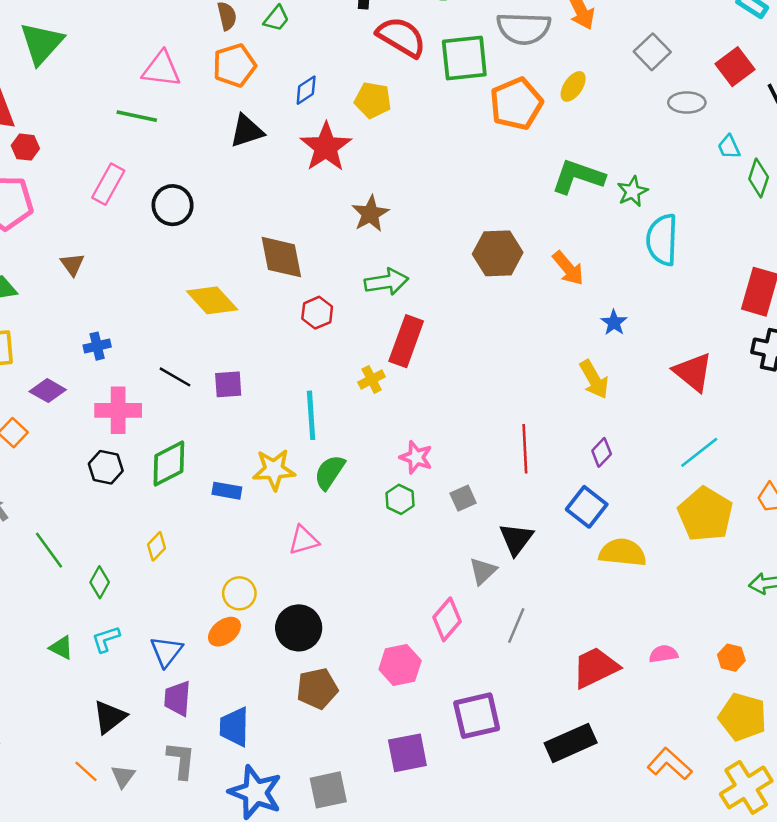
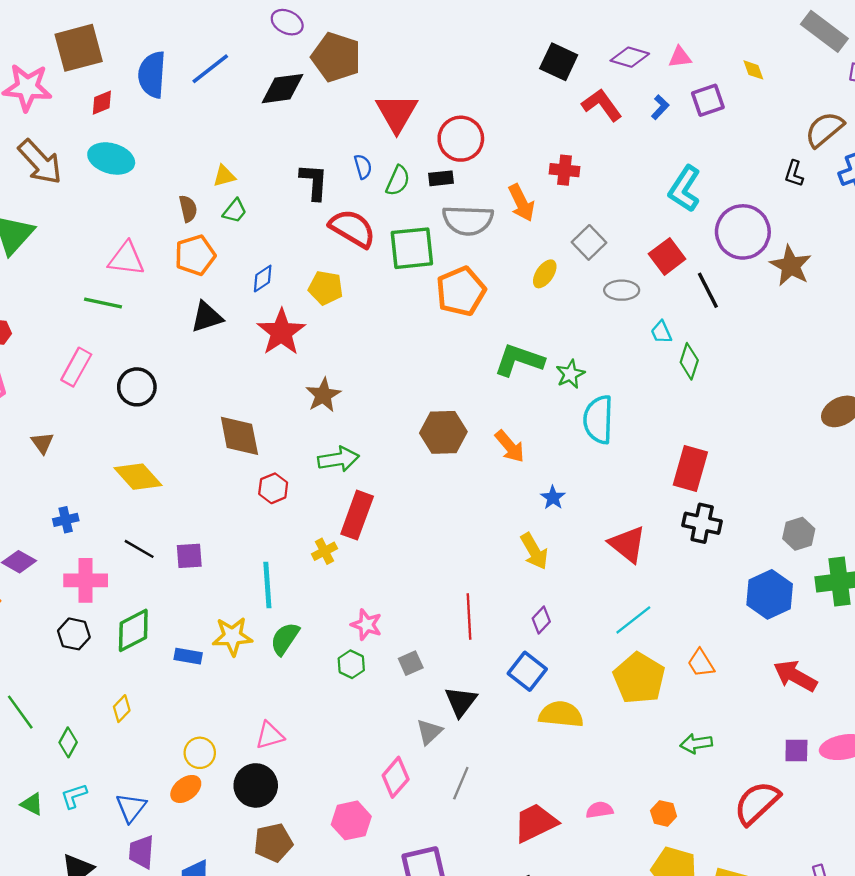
yellow ellipse: (573, 86) -> (545, 274), moved
yellow diamond: (212, 300) -> (138, 477), moved
pink triangle: (304, 540) -> (270, 735), moved

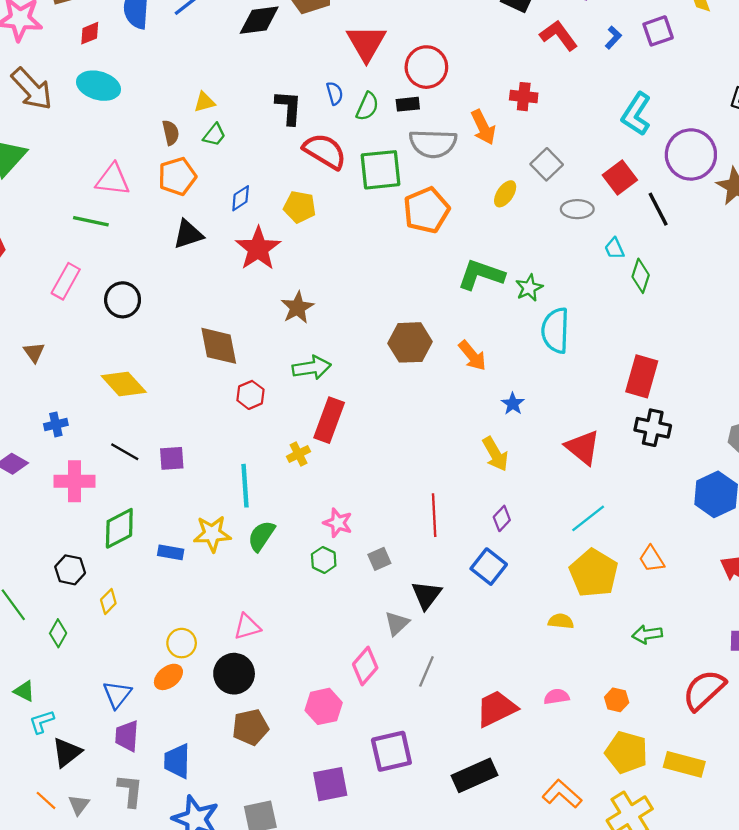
black hexagon: (74, 634) -> (70, 570), moved
yellow semicircle: (561, 714) -> (561, 621), moved, size x0.6
cyan L-shape: (74, 796) -> (42, 722), moved

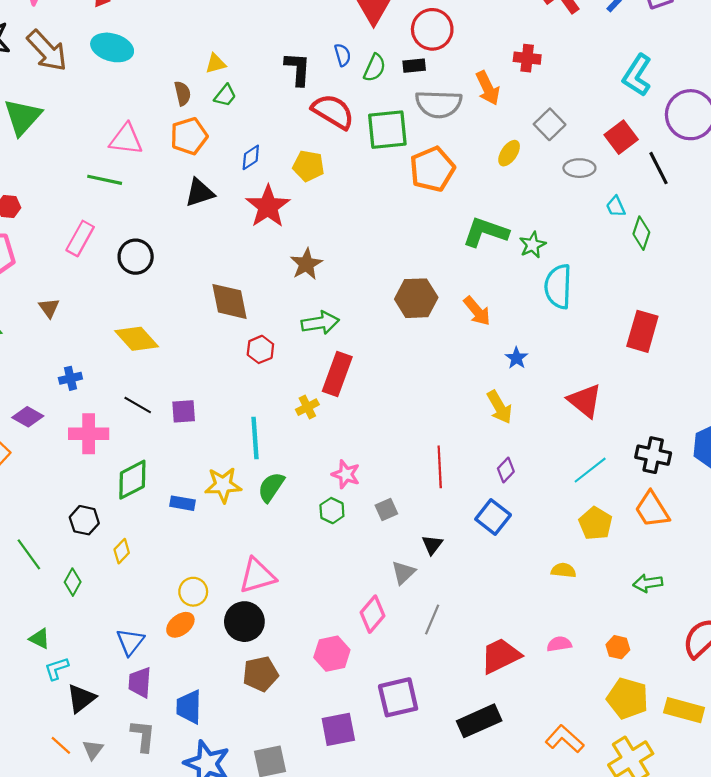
black cross: (653, 428) -> (653, 455), moved
orange trapezoid: (652, 559) -> (652, 510), size x1.4
yellow pentagon: (594, 573) -> (595, 523), size x0.7
black triangle: (426, 595) -> (432, 545), size x0.7
pink triangle: (247, 627) -> (257, 576), size x1.4

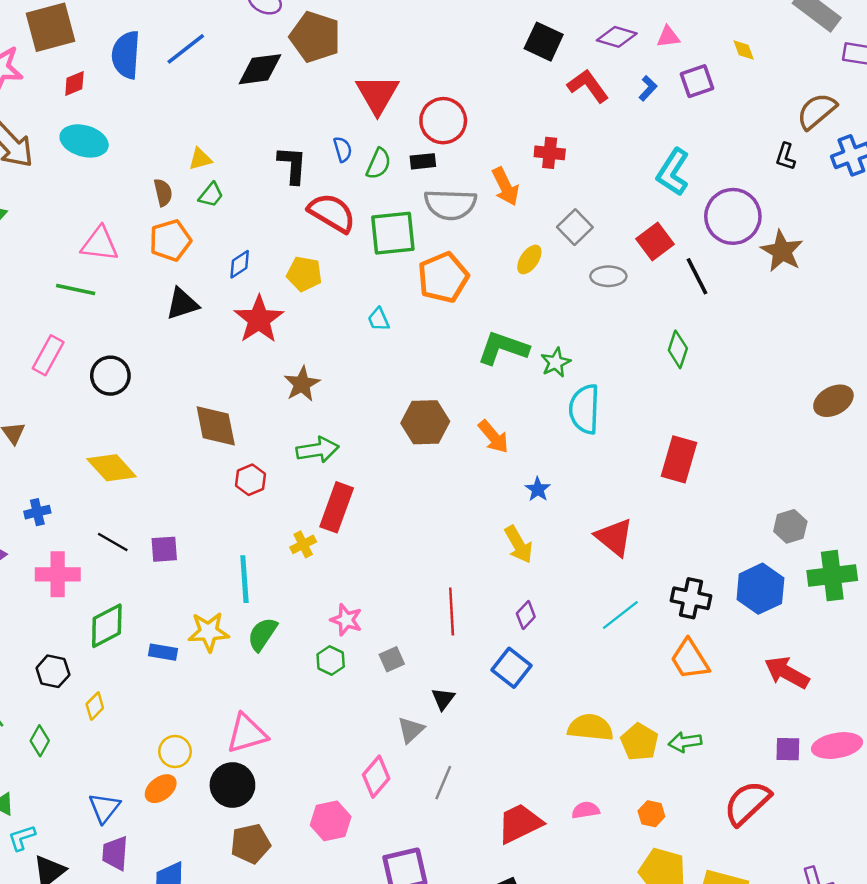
cyan trapezoid: (616, 206) -> (379, 319), moved
yellow pentagon: (595, 523) -> (639, 742), moved
yellow semicircle: (563, 570) -> (590, 728), size x1.6

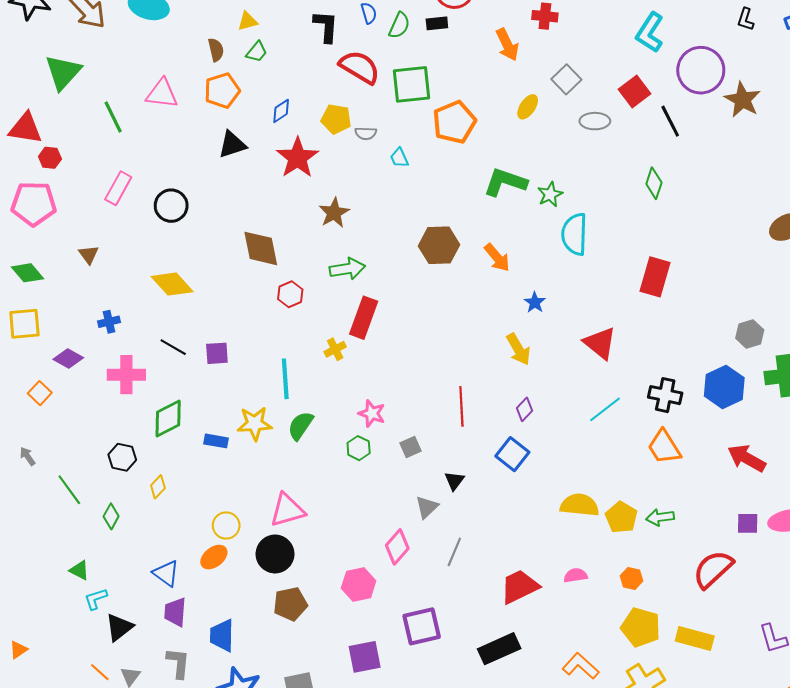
gray semicircle: (450, 204) -> (366, 133), moved, size x0.5
green line: (76, 289) -> (113, 117), moved, turned 52
blue triangle: (104, 808) -> (166, 573), turned -32

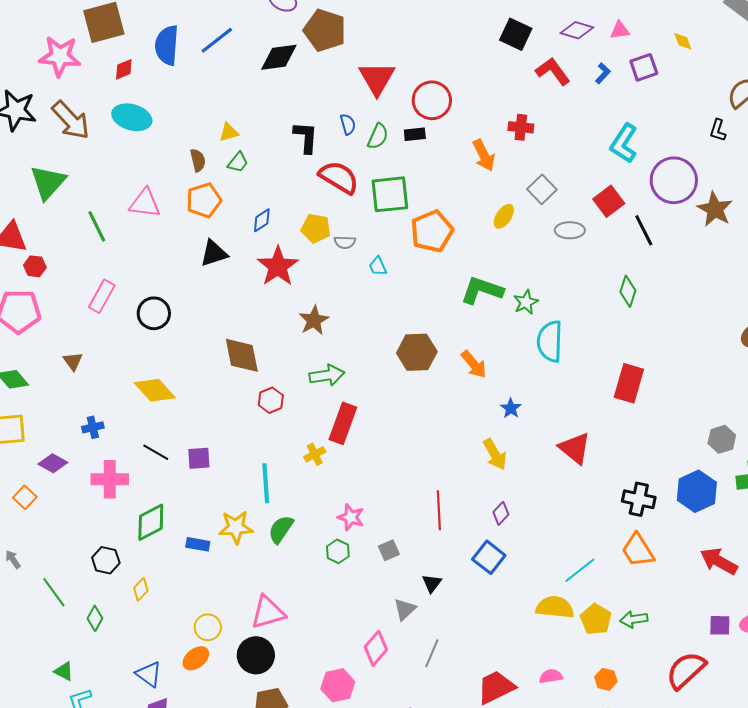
cyan line: (605, 409) -> (580, 570), moved

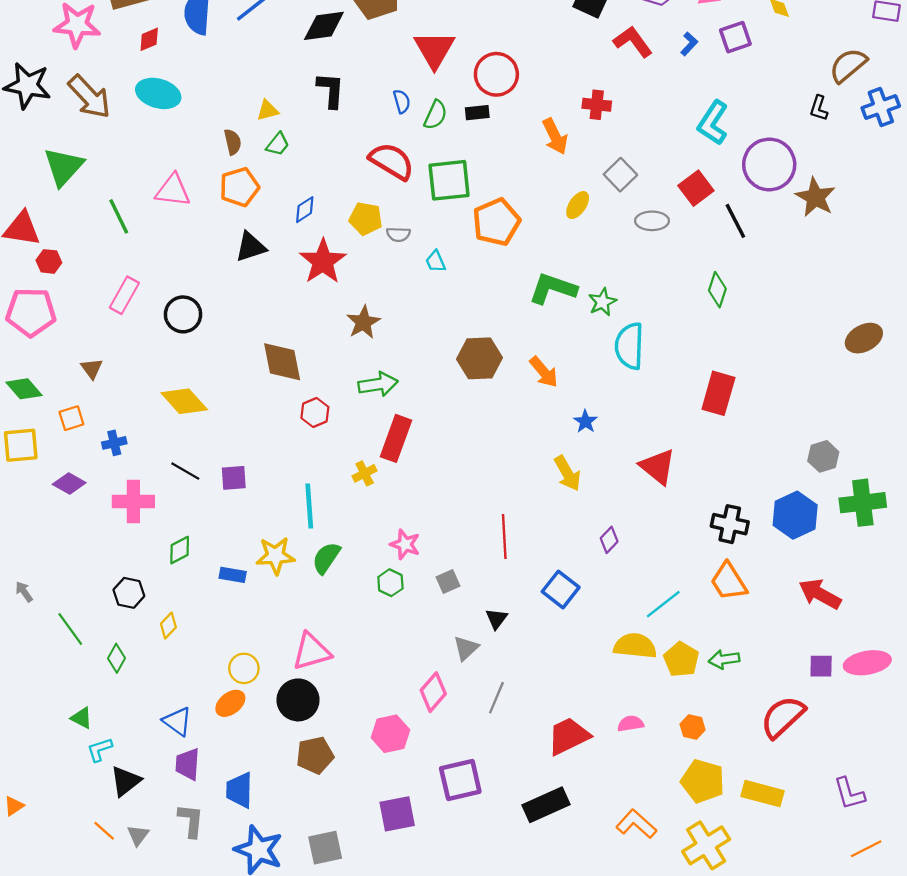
black L-shape: (306, 137) -> (331, 90), moved
orange square: (25, 497) -> (71, 418), moved, turned 30
purple diamond: (501, 513) -> (609, 540), moved
green diamond: (151, 522) -> (180, 550), size x0.7

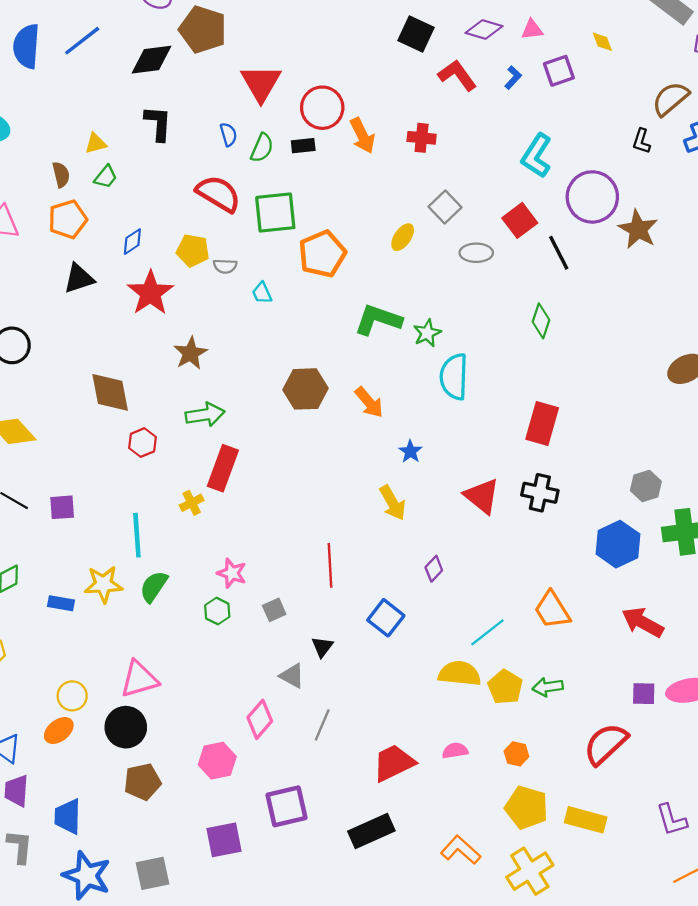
orange arrow: (555, 136) -> (362, 136), moved
black cross: (730, 524) -> (540, 493), moved
gray triangle: (466, 648) -> (292, 676), turned -48

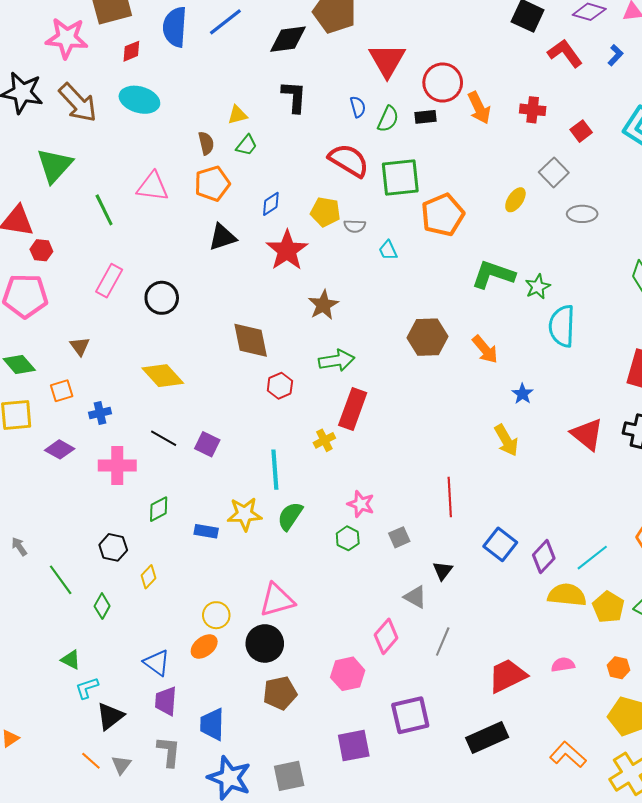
red square: (520, 220) -> (581, 131), moved, size x0.7
purple square: (62, 507) -> (207, 444), turned 30
purple diamond: (434, 569) -> (544, 557), moved, size x1.4

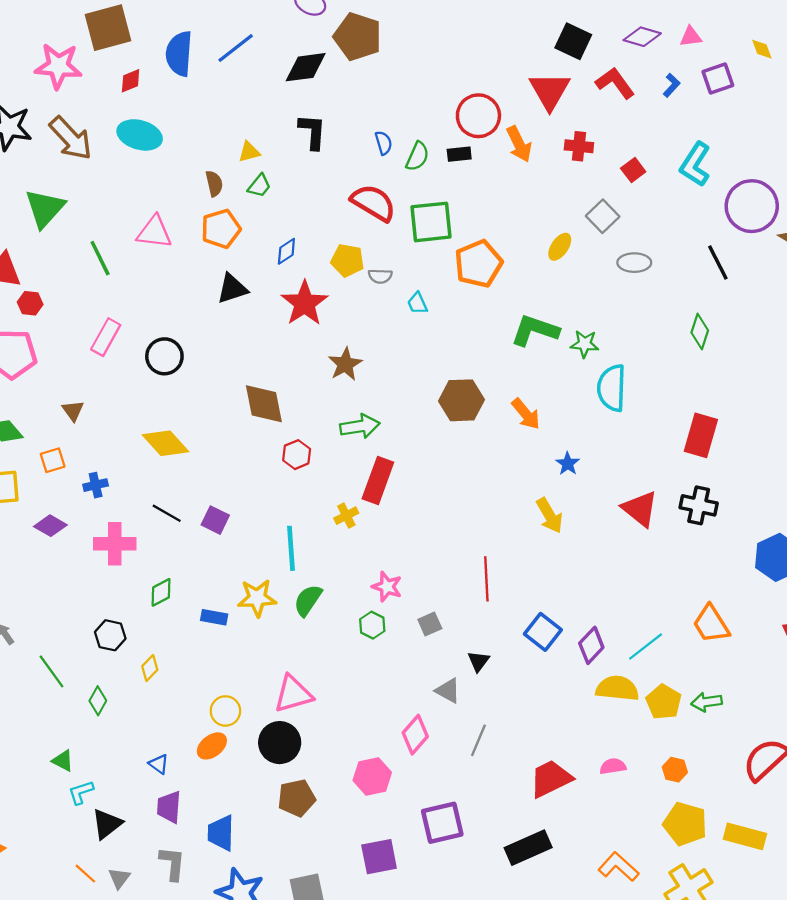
red triangle: (387, 60) -> (550, 91), moved
green star: (538, 287) -> (585, 344), turned 30
blue triangle: (157, 663) -> (159, 764), size x0.7

